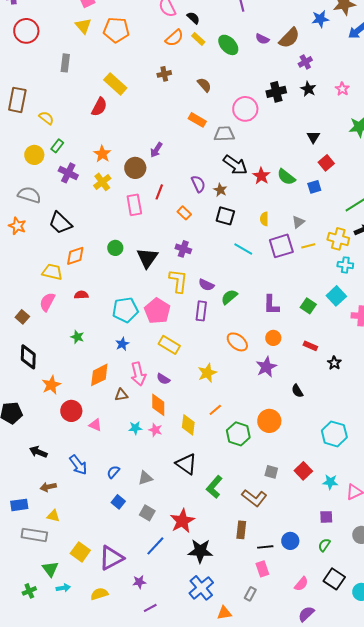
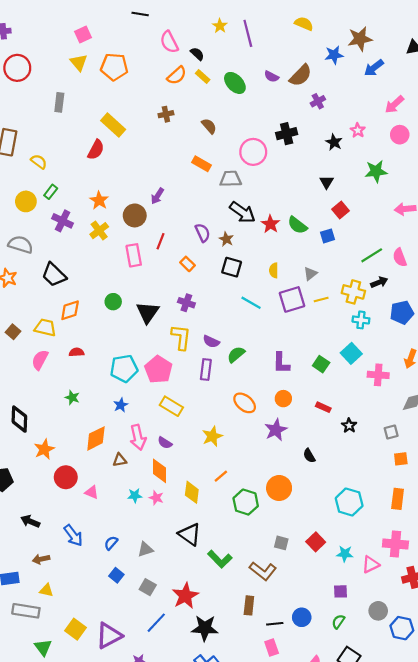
black star: (308, 89) -> (334, 142), moved
brown square: (22, 317) -> (13, 332), moved
green L-shape: (214, 487) -> (220, 559), turned -85

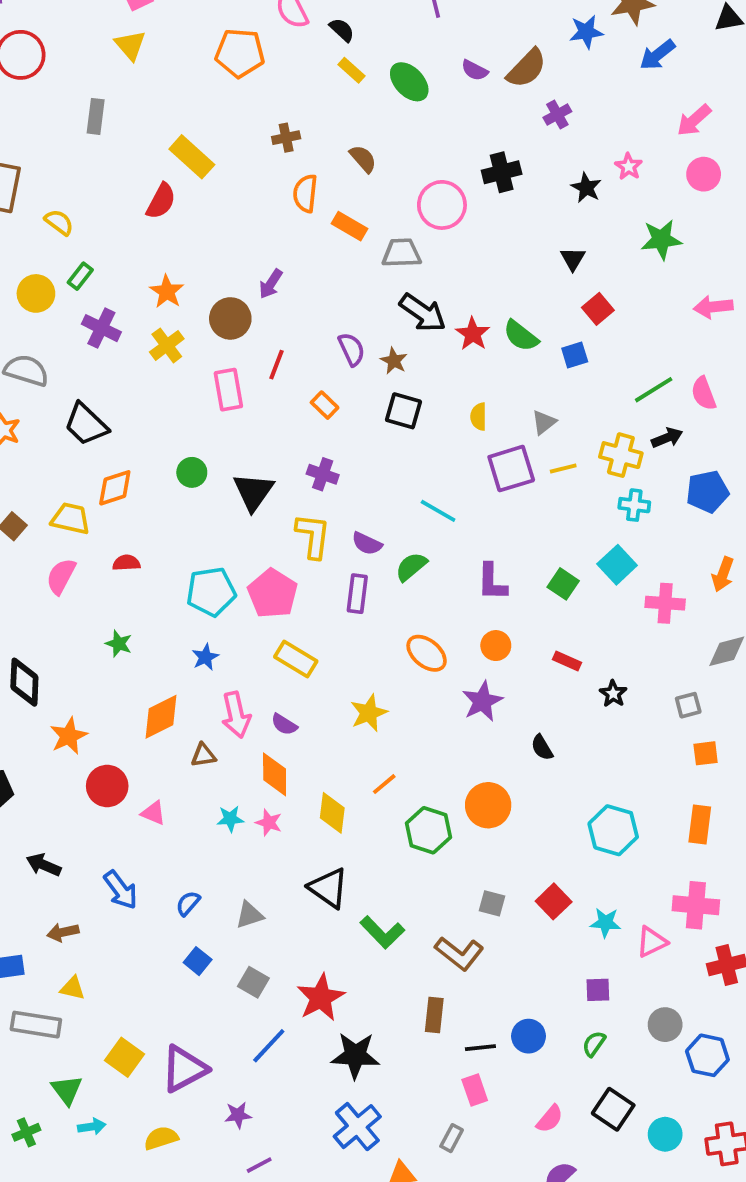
orange pentagon: (114, 67) -> (240, 53), moved
orange semicircle: (177, 75) -> (305, 193), moved, turned 138
cyan line: (251, 303) -> (438, 511), moved

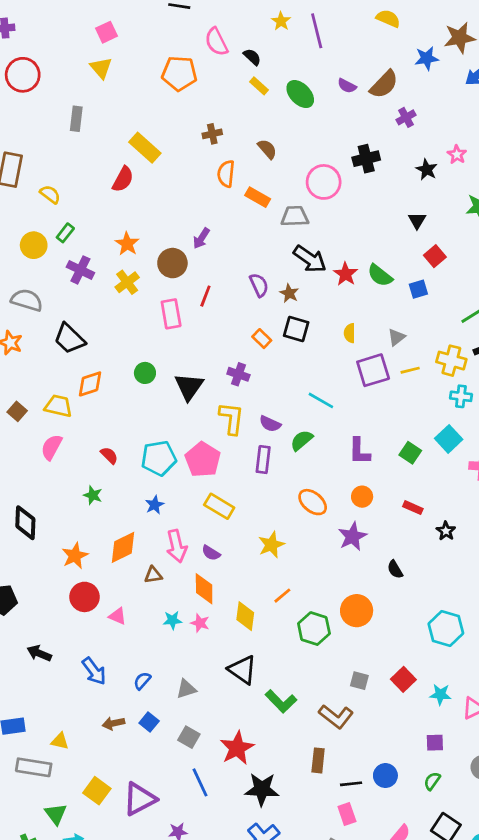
orange rectangle: (325, 405) -> (262, 339), moved
red semicircle: (126, 563) -> (109, 455), moved, turned 48
orange star: (69, 736) -> (75, 556), moved
brown arrow: (63, 932) -> (113, 723), moved
blue line: (269, 1046) -> (200, 782), turned -68

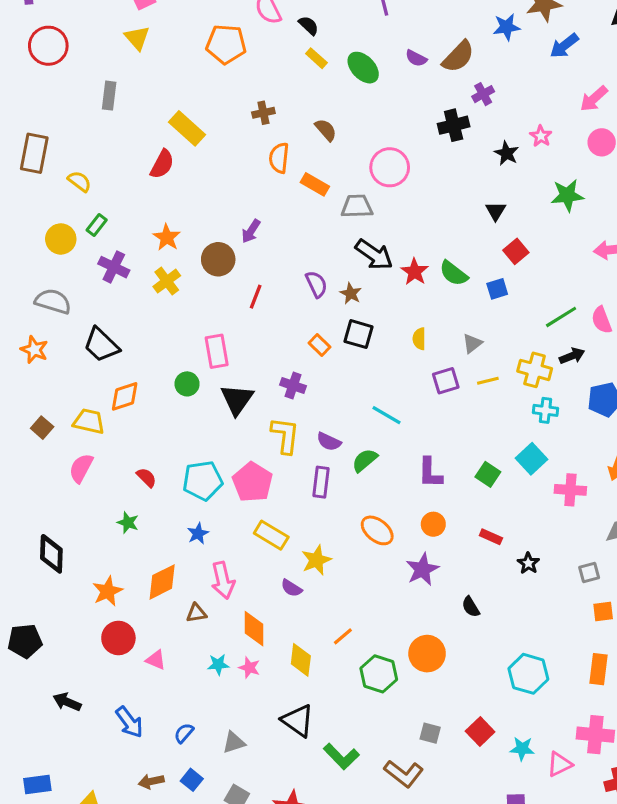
black cross: (366, 159) -> (454, 125), moved
pink rectangle: (171, 314) -> (217, 351), moved
purple square: (373, 370) -> (446, 381), size x0.7
yellow star: (271, 545) -> (316, 560), moved
purple semicircle: (211, 553) -> (291, 588), moved

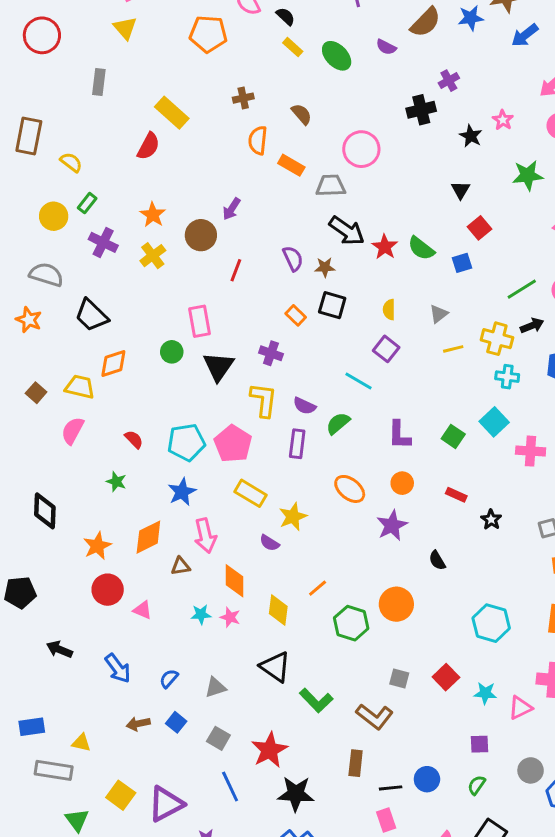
brown semicircle: (458, 57) -> (426, 22), moved
brown star: (351, 294) -> (325, 267), turned -30
purple square: (446, 381) -> (386, 349), moved, turned -35
blue star: (198, 534) -> (182, 492), size x1.4

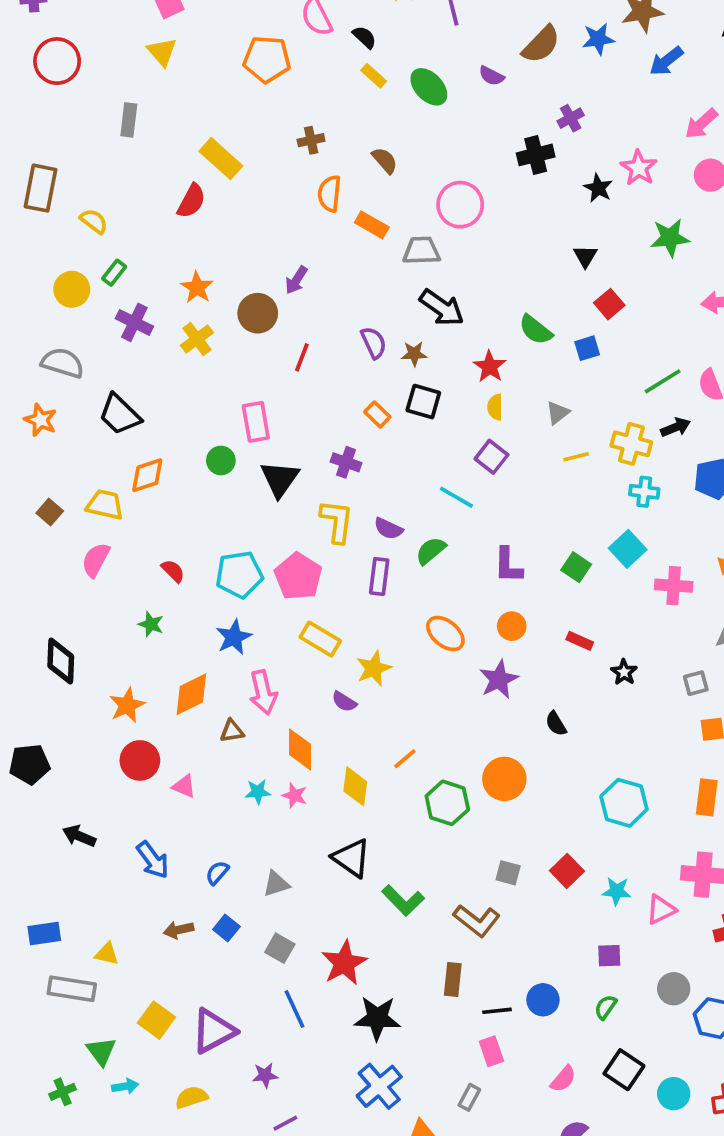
pink star: (503, 120) -> (639, 168), size x1.4
red star: (385, 247) -> (490, 367), moved

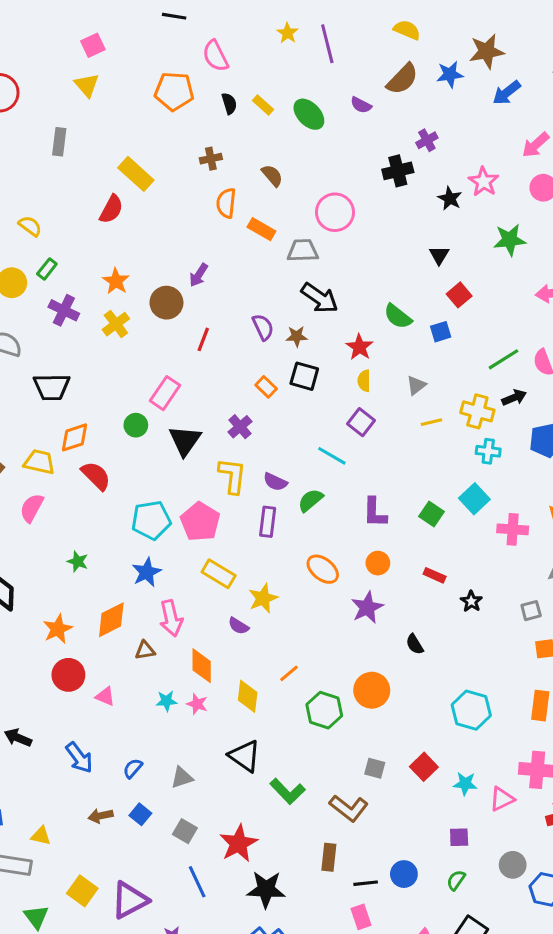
black semicircle: (364, 37) -> (229, 103), moved, turned 30
black trapezoid: (120, 414) -> (52, 387), turned -45
pink rectangle: (256, 422) -> (165, 393), turned 44
purple cross: (346, 462) -> (240, 427), turned 30
red semicircle: (173, 571) -> (96, 476), moved, size x1.5

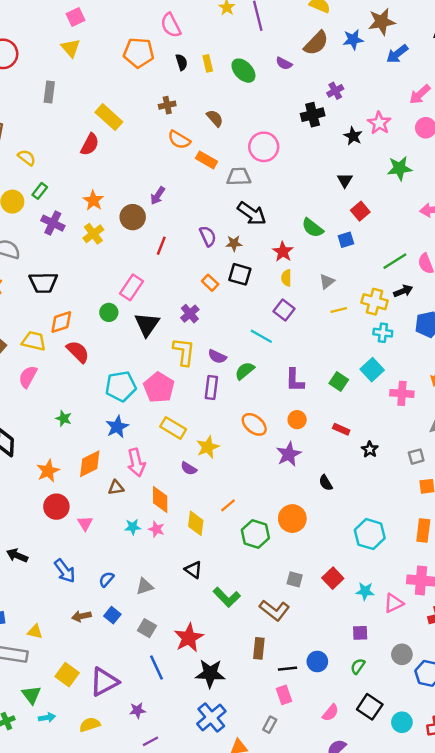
yellow rectangle: (263, 105) -> (208, 63), turned 35
orange semicircle: (226, 203) -> (179, 140), turned -65
pink triangle: (105, 696) -> (85, 523), turned 35
black triangle: (245, 756) -> (193, 570), size x0.7

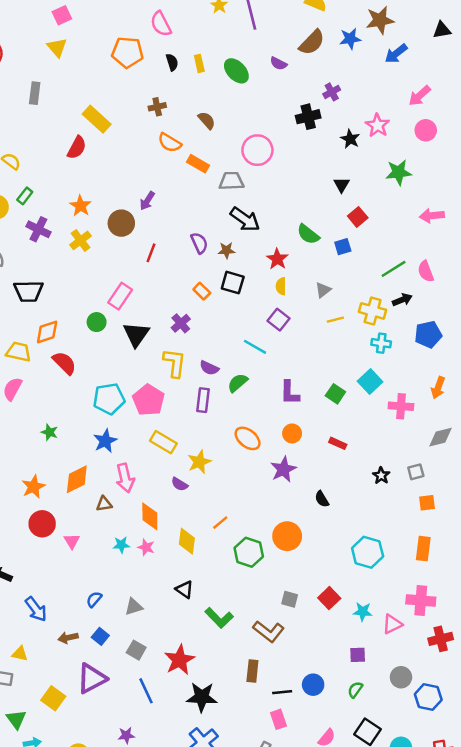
black star: (370, 449) -> (381, 476), moved
blue arrow: (65, 571) -> (36, 609), moved
purple triangle: (104, 682) -> (92, 678), moved

